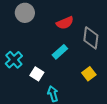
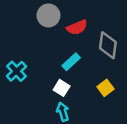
gray circle: (25, 13) -> (48, 15), moved
white square: (37, 74) -> (62, 88), moved

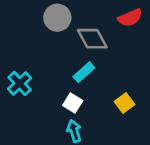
red semicircle: (77, 27) -> (130, 18), moved
gray diamond: (108, 45) -> (92, 39), moved, turned -36

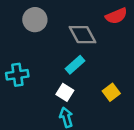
gray circle: (57, 18) -> (35, 20), moved
cyan cross: (20, 83) -> (17, 75), turned 35

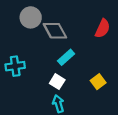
red semicircle: (116, 16) -> (103, 29), moved, turned -42
gray diamond: (82, 35) -> (55, 31), moved

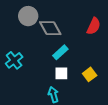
cyan cross: (15, 66) -> (14, 60), turned -30
white square: (57, 82) -> (61, 73), moved, turned -32

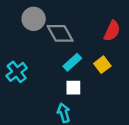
yellow square: (90, 74) -> (102, 65), moved

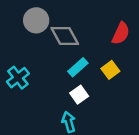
white square: (73, 88) -> (79, 95), turned -35

